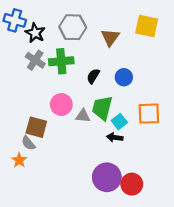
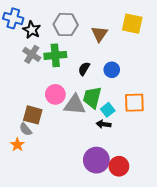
gray triangle: (83, 116) -> (75, 105), size x1.6

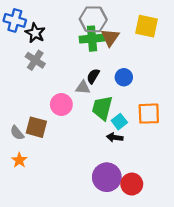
gray hexagon: (66, 25) -> (93, 19), moved
green cross: (55, 55) -> (92, 39), moved
gray triangle: (75, 105) -> (83, 87), moved, size x0.6
gray semicircle: (26, 129) -> (17, 133), moved

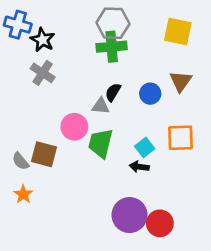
brown triangle: (110, 37) -> (181, 81), moved
green trapezoid: (102, 108) -> (101, 143), moved

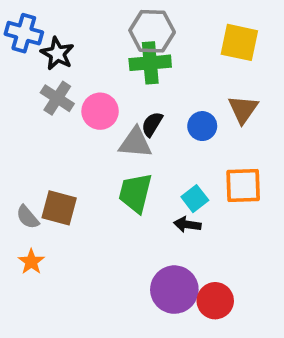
gray triangle: (101, 106) -> (135, 143), size x1.4
pink circle: (74, 127) -> (100, 111), moved

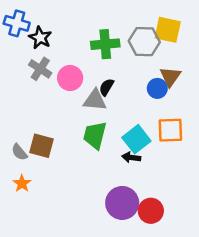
gray hexagon: (152, 31) -> (144, 42), moved
blue circle: (202, 126) -> (157, 88), moved
cyan square: (195, 199) -> (136, 139), size x1.5

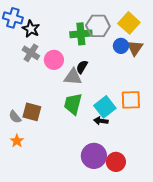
yellow square: (168, 30) -> (129, 23), turned 30
gray hexagon: (144, 42) -> (98, 26), moved
brown triangle: (170, 77) -> (135, 48), moved
blue circle: (157, 88) -> (121, 46), moved

